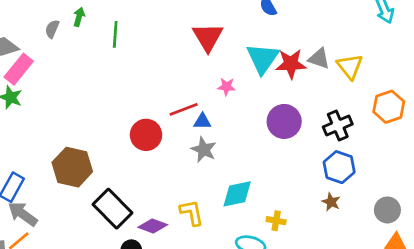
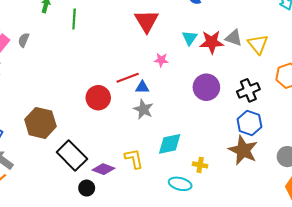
gray semicircle: (52, 29) -> (24, 40), moved
cyan triangle: (263, 58) -> (190, 38), size x0.6
brown star: (331, 202) -> (243, 150), size x2.0

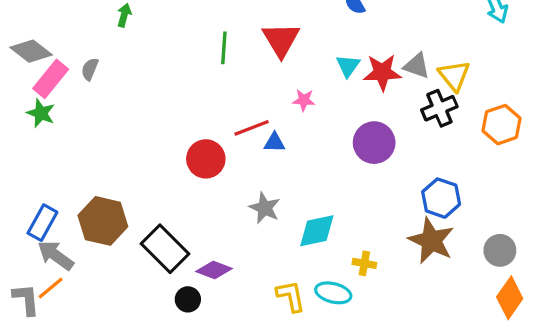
green line: (74, 19) -> (224, 48), moved
black cross: (248, 90) -> (439, 108), moved
gray star: (143, 109) -> (265, 208), moved
brown hexagon: (40, 123) -> (103, 221), moved
yellow L-shape: (134, 159) -> (291, 296), moved

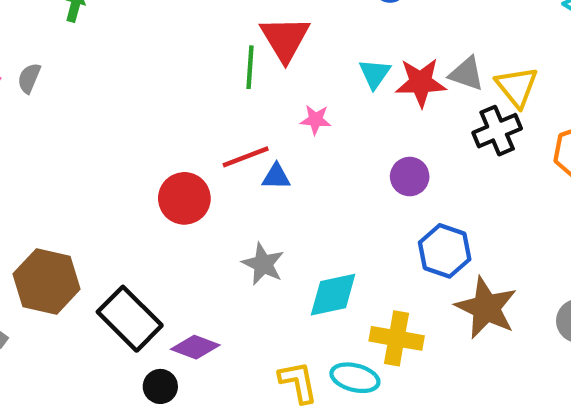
green line: (224, 48) -> (250, 67), moved
purple circle: (374, 143) -> (410, 177), size x0.7
blue hexagon: (441, 198) -> (445, 251), moved
yellow cross: (364, 263) -> (397, 338), size x1.6

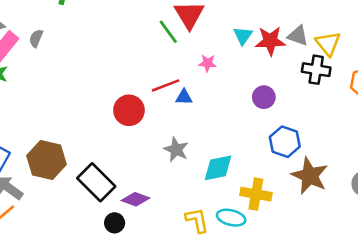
green line: (250, 67) -> (168, 32), turned -40
black cross: (497, 131) -> (316, 70), turned 32

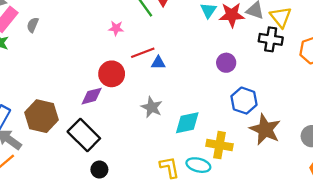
gray semicircle: (36, 38) -> (33, 25), moved
pink star: (208, 63) -> (116, 28), moved
purple diamond: (136, 199) -> (92, 96), moved, turned -35

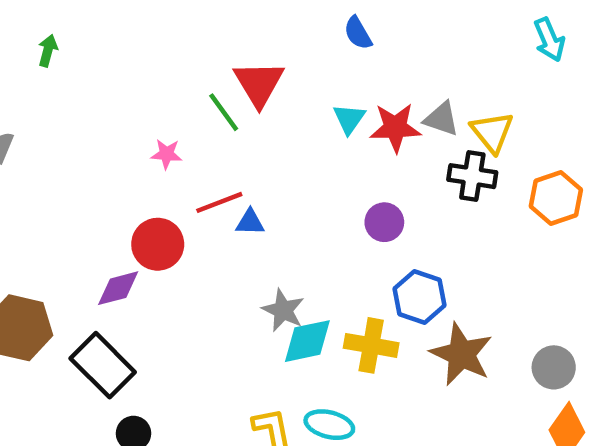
gray star: (152, 107) -> (283, 310), moved
yellow cross: (220, 145) -> (371, 345), moved

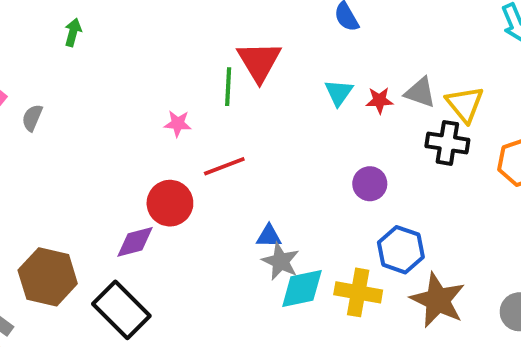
green line: (224, 112) -> (228, 87), turned 39
red star: (395, 128) -> (379, 100), size x0.6
blue triangle: (250, 222) -> (269, 236), moved

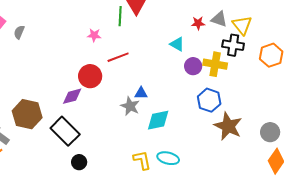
cyan triangle: (339, 93) -> (177, 44), moved, turned -35
gray star: (281, 261) -> (130, 106), moved
yellow cross: (358, 292) -> (215, 64), moved

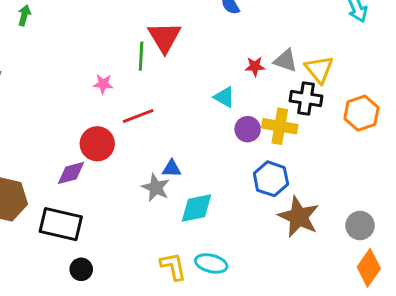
black rectangle: (65, 131) -> (61, 224), turned -32

